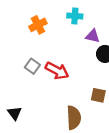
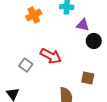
gray square: (32, 66) -> (26, 65), moved

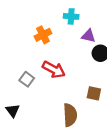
orange cross: (34, 15) -> (43, 35), moved

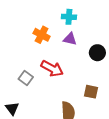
orange cross: (43, 35) -> (42, 35), turned -35
purple triangle: (88, 36) -> (70, 39), moved

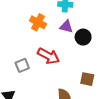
black circle: (97, 53) -> (83, 37), moved
gray square: (26, 78) -> (22, 65), turned 32

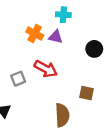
purple triangle: (66, 27) -> (56, 37), moved
black circle: (83, 37) -> (94, 49), moved

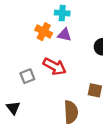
cyan cross: (63, 15) -> (62, 13), moved

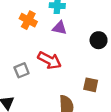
orange cross: (44, 32) -> (28, 20), moved

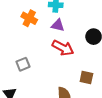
red arrow: (49, 60) -> (63, 48), moved

